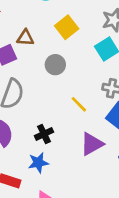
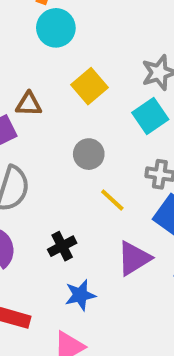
gray circle: (55, 65) -> (89, 154), moved
blue star: (38, 163) -> (80, 295), moved

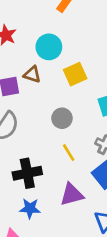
cyan circle: (56, 28) -> (49, 47), moved
black cross: (62, 246) -> (27, 173), size x1.5

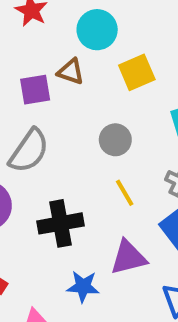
blue star: (30, 208) -> (83, 286), moved

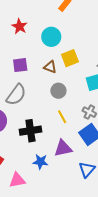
brown triangle: (71, 72) -> (50, 67), moved

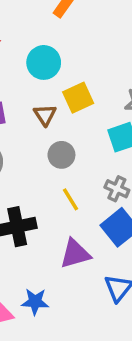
brown triangle: (50, 67) -> (45, 115), turned 40
blue star: (40, 162) -> (35, 302), moved

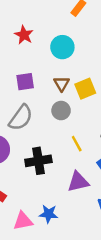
yellow square: (78, 98) -> (85, 89), moved
gray circle: (61, 155) -> (61, 111), moved

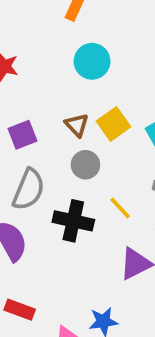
cyan circle: (62, 47) -> (92, 61), moved
black cross: (38, 161) -> (73, 221), moved, turned 35

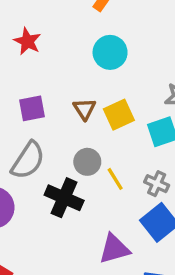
gray circle: (85, 165) -> (87, 162), moved
yellow line: (120, 208) -> (115, 179), moved

